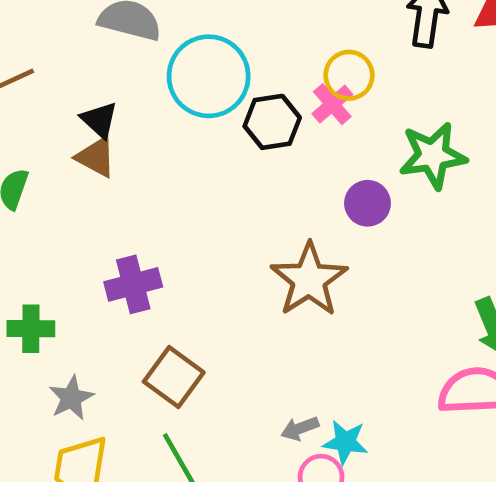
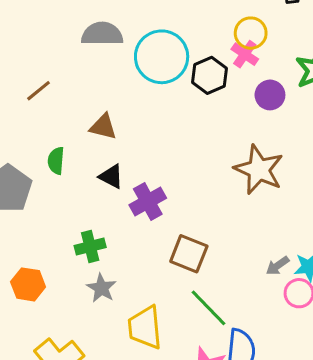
black triangle: (99, 120) -> (111, 176), moved
purple circle: (368, 203) -> (270, 95), moved
gray star: (71, 398) -> (101, 288), moved

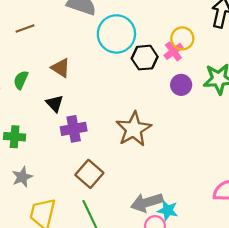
brown star: (259, 170) -> (134, 129), moved
green cross: (90, 246) -> (15, 137), moved
gray arrow: (277, 266) -> (147, 202), size x1.8

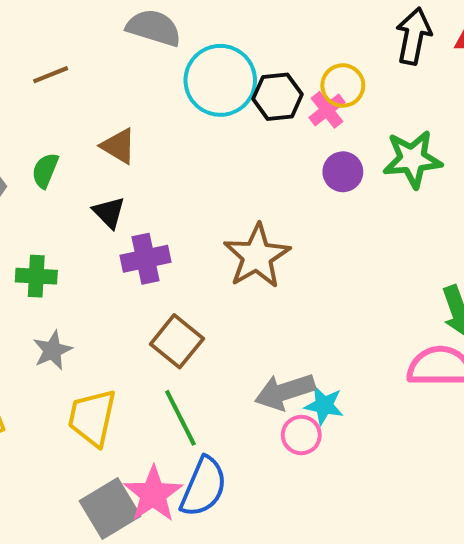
black hexagon: (145, 58) -> (278, 97), moved

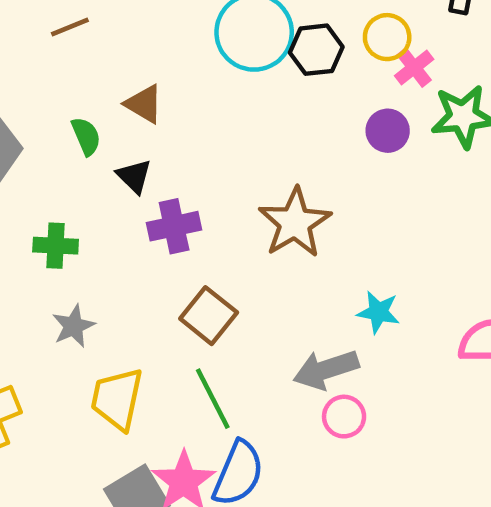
pink cross: (327, 110) -> (414, 67), moved
green semicircle: (45, 170) -> (86, 136), moved, turned 135
cyan star: (324, 405) -> (378, 312), moved

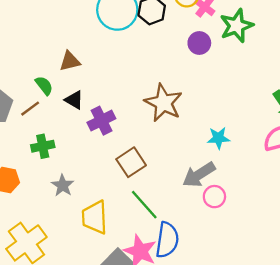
brown line: (70, 27) -> (30, 109), moved
brown triangle: (144, 104) -> (70, 61), turned -30
brown square: (209, 316) -> (131, 162), turned 32

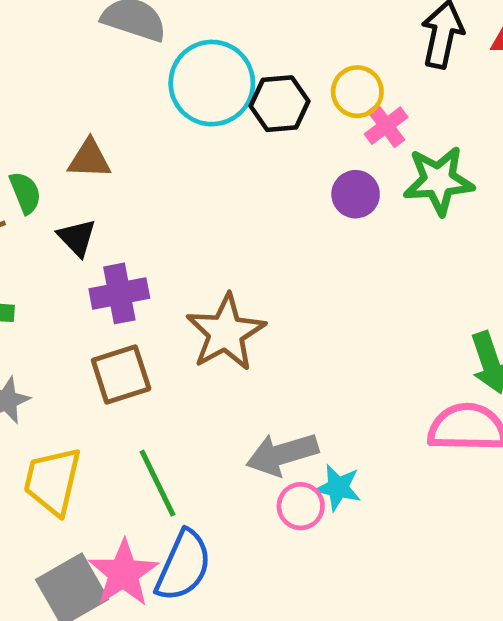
brown star: (163, 103) -> (226, 333), moved
cyan star: (218, 138) -> (338, 488), moved
brown square: (131, 162) -> (121, 375), moved

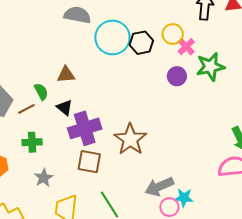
purple cross: (119, 293) -> (85, 128), size x1.4
brown square: (121, 375) -> (89, 162), turned 35

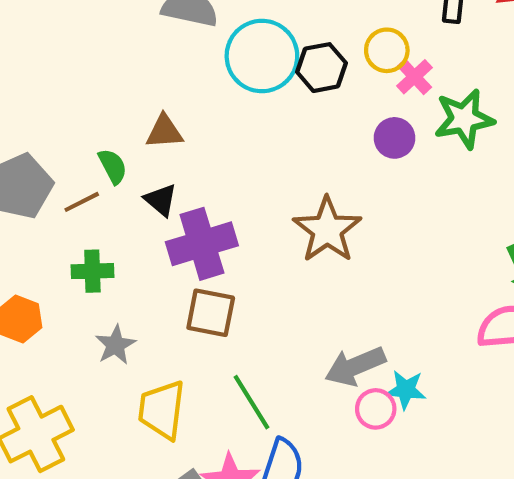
brown star: (130, 139) -> (327, 230), moved

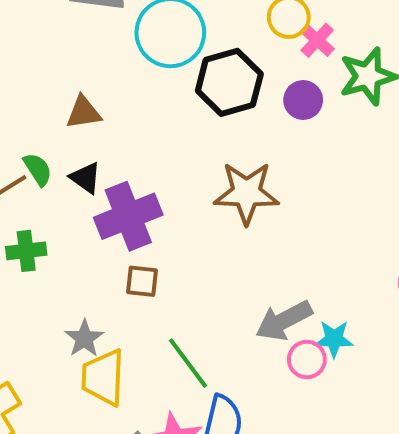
black hexagon: (321, 68) -> (229, 82), moved, size x1.4
green semicircle: (113, 166) -> (38, 169), moved
brown star: (327, 230) -> (246, 193), turned -30
brown square: (211, 313) -> (142, 281), size x0.7
gray star: (115, 345) -> (84, 338), moved

